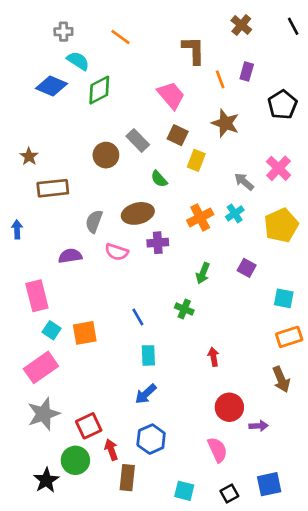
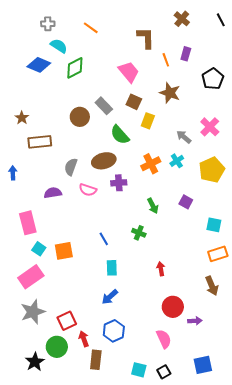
green semicircle: (159, 179) -> (120, 135), size x1.5
green arrow: (203, 273) -> (153, 206), turned -49
black square: (229, 493) -> (164, 372), moved

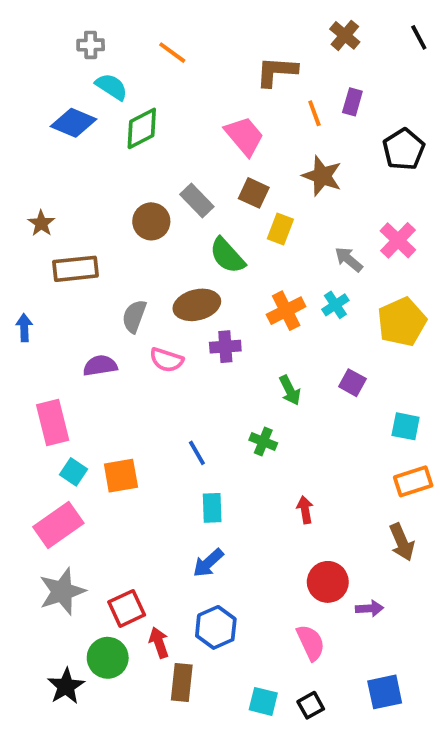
brown L-shape: (146, 38) -> (277, 72), turned -85

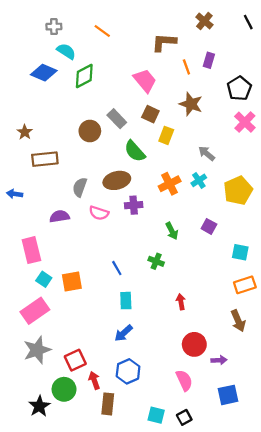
pink cross: (398, 240) -> (245, 122), moved
blue arrow: (24, 328) -> (15, 194), turned -80
blue square: (385, 692) -> (228, 395), moved

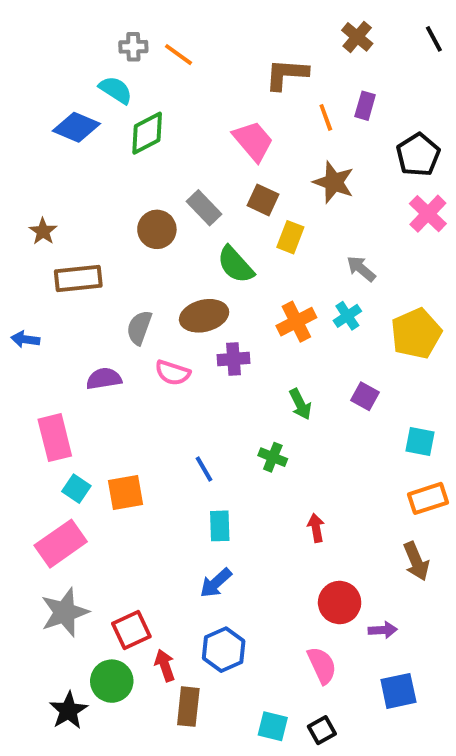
gray cross: (54, 27) -> (133, 47), moved

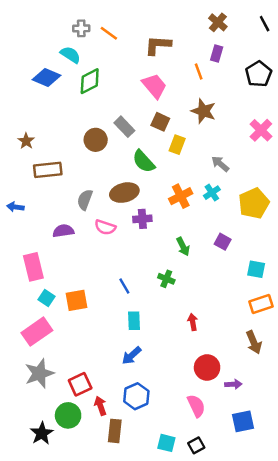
brown L-shape: (287, 74) -> (158, 45), moved
purple rectangle: (365, 106) -> (217, 54), moved
black pentagon: (418, 155) -> (259, 74), moved

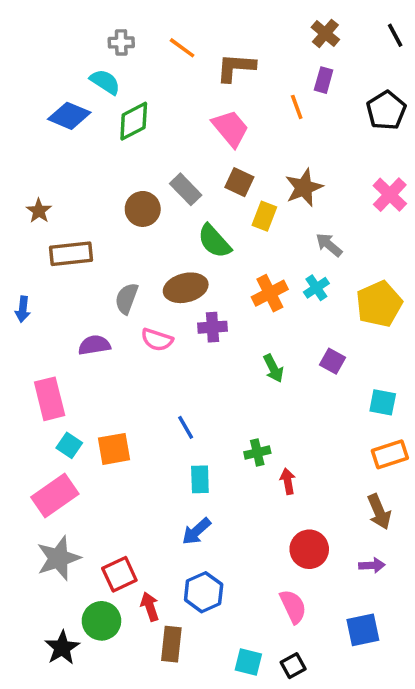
orange line: (109, 33) -> (182, 48), moved
brown star: (203, 111) -> (304, 187), moved, turned 30
blue arrow: (15, 207) -> (23, 309), turned -91
green cross: (166, 279) -> (257, 453), moved, turned -35
purple arrow: (233, 384) -> (372, 565), moved

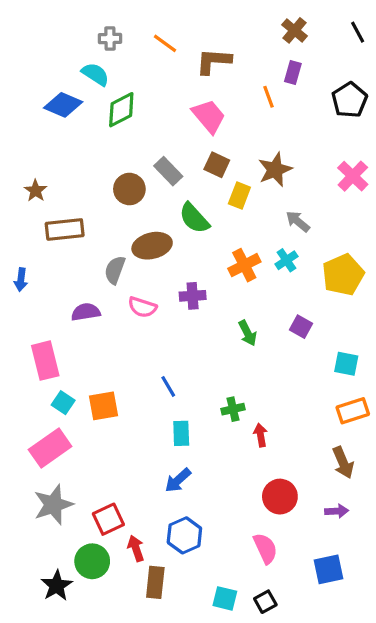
brown ellipse: (186, 288) -> (152, 246), moved

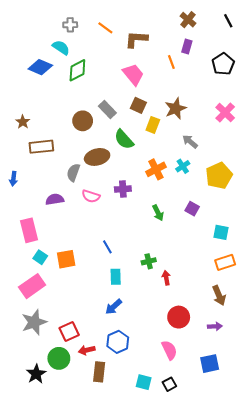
red arrow: (136, 548) -> (87, 350), turned -84

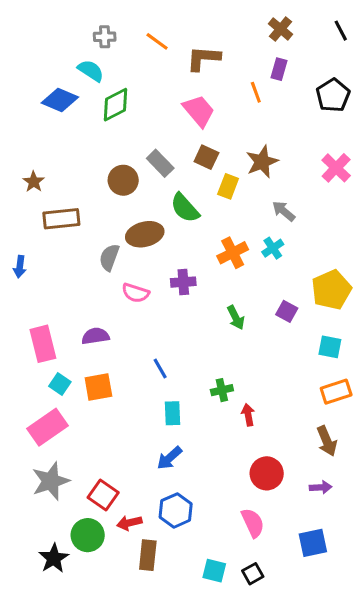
yellow pentagon: (219, 176) -> (331, 290), moved
purple semicircle: (55, 199) -> (95, 336), moved
red square: (69, 332) -> (103, 495), turned -30

